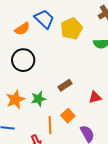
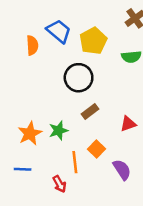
orange semicircle: (22, 29) -> (32, 45), turned -56
black circle: (23, 60) -> (79, 78), moved

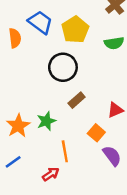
orange square: (96, 149) -> (96, 133), moved
blue line: (23, 169) -> (13, 162), turned -35
red arrow: (59, 184) -> (51, 174), turned -91

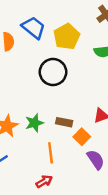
brown rectangle: (77, 100) -> (64, 122), moved, turned 49
red arrow: (51, 174) -> (44, 181), moved

